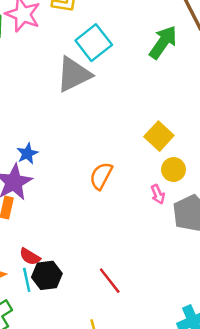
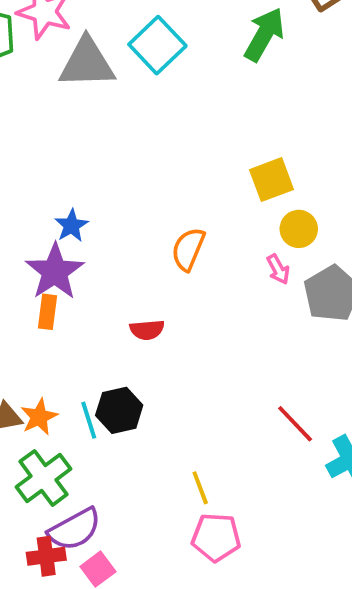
gray triangle: (74, 74) -> (87, 63), moved, turned 30
yellow square: (159, 136) -> (271, 180), turned 32
red semicircle: (30, 257) -> (147, 330), moved, turned -30
red line: (110, 281) -> (295, 424), moved

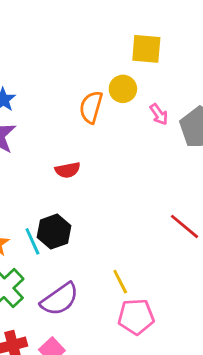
yellow square: (271, 180) -> (146, 49), turned 32
yellow circle: (299, 229) -> (123, 89), moved
purple semicircle: (75, 529) -> (60, 299), moved

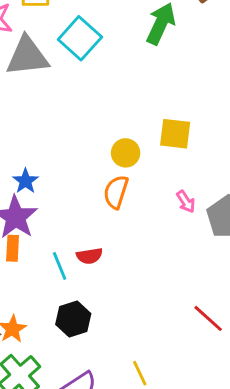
yellow circle: (123, 89) -> (126, 153), moved
cyan line: (32, 241) -> (60, 266), moved

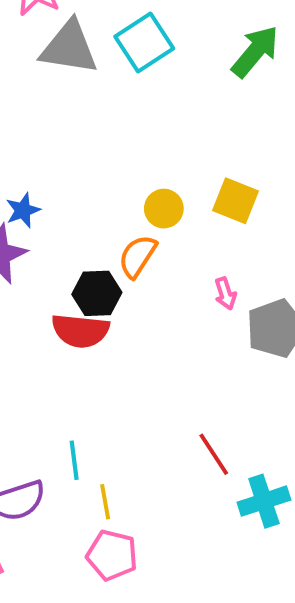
red semicircle: (89, 256) -> (80, 331), size x1.6
cyan line: (60, 266) -> (74, 460), moved
black hexagon: (73, 319) -> (97, 293), moved

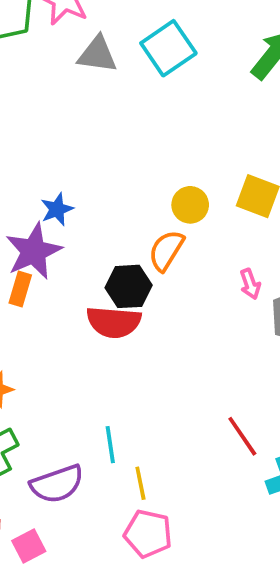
gray triangle: (69, 48) -> (97, 54), size x0.7

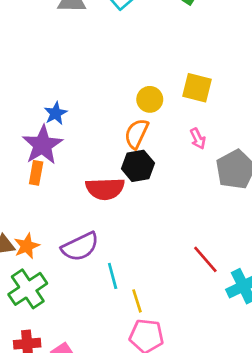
pink arrow: (250, 284) -> (198, 139), moved
black hexagon: (129, 286) -> (138, 166), moved
purple semicircle: (57, 484) -> (80, 247), moved

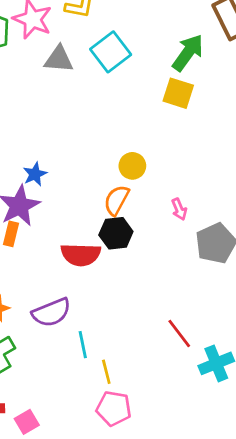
yellow square: (197, 88) -> (178, 93), moved

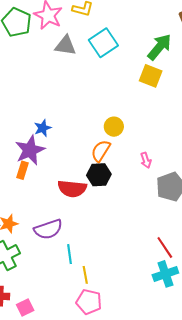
red line: (179, 333) -> (165, 248), moved

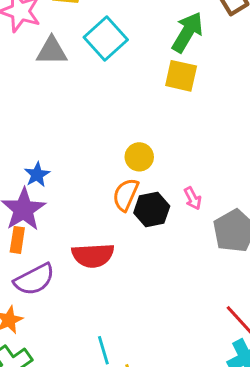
black hexagon: (99, 175) -> (152, 209), moved
purple semicircle: (48, 229) -> (34, 279), moved

